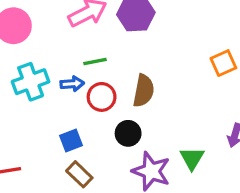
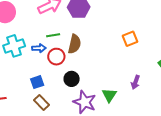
brown semicircle: (144, 91) -> (74, 44), moved

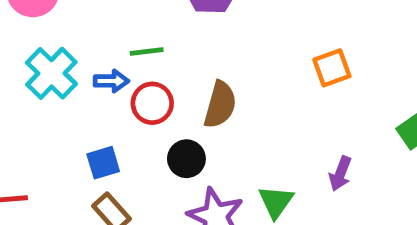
brown semicircle: (74, 44) -> (220, 105), moved
cyan cross: (14, 46) -> (51, 73), turned -30

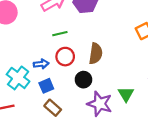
cyan cross: (51, 73) -> (18, 78), moved
blue arrow: (111, 81) -> (41, 64), moved

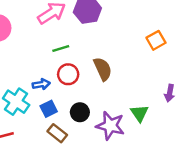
brown semicircle: (96, 54) -> (103, 69), turned -30
black circle: (83, 80) -> (80, 112), moved

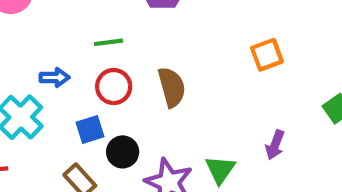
blue arrow: (41, 84) -> (54, 77), moved
blue square: (49, 109) -> (90, 129), moved

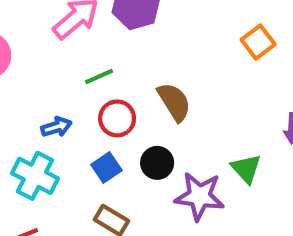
black circle: (123, 152) -> (157, 163), moved

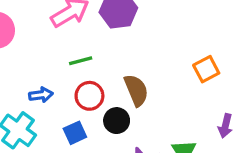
orange square: (258, 42) -> (206, 69), moved
black circle: (157, 163) -> (117, 121), moved

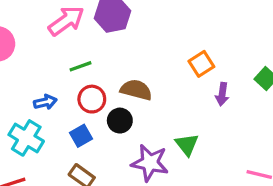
brown semicircle: (136, 90) -> (136, 90), turned -48
purple arrow: (225, 126) -> (222, 94), moved

